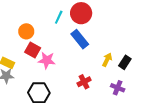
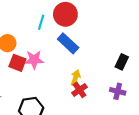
pink star: (47, 60) -> (34, 60), moved
yellow arrow: (107, 60) -> (75, 78), moved

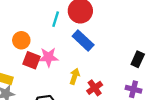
yellow arrow: (75, 78) -> (75, 76), moved

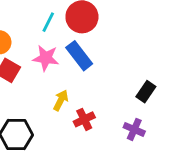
pink star: (48, 57) -> (46, 58), moved

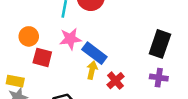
blue rectangle: (79, 56) -> (94, 53), moved
black rectangle: (146, 92) -> (160, 44), size x1.5

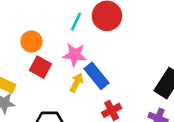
yellow arrow: (92, 70) -> (77, 83), moved

